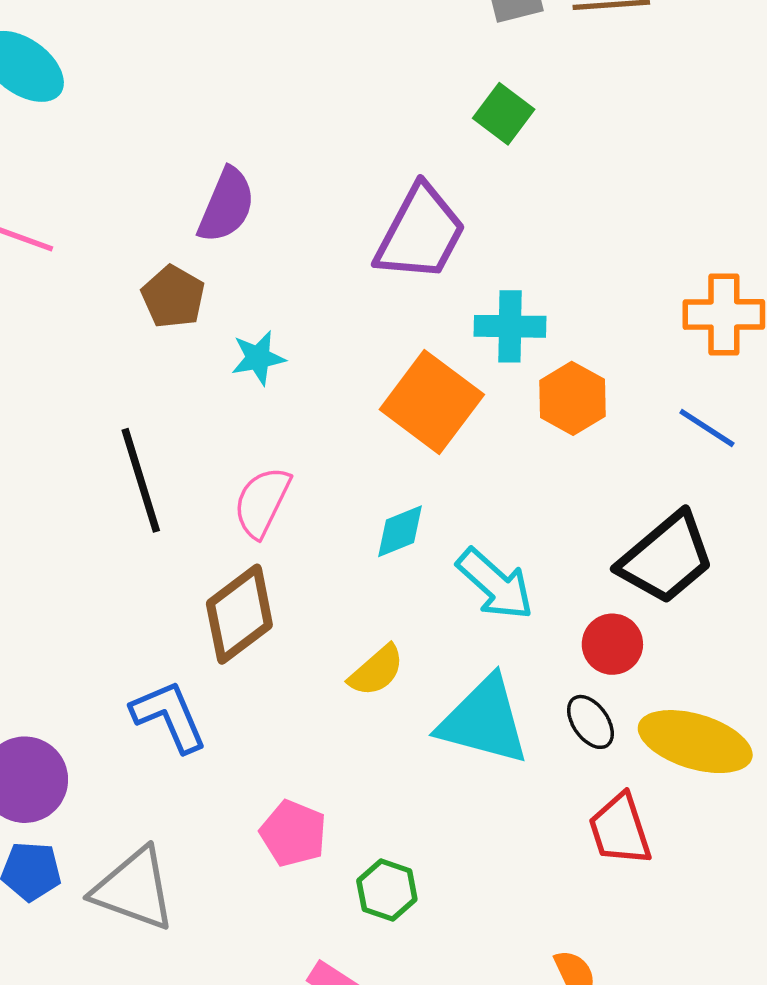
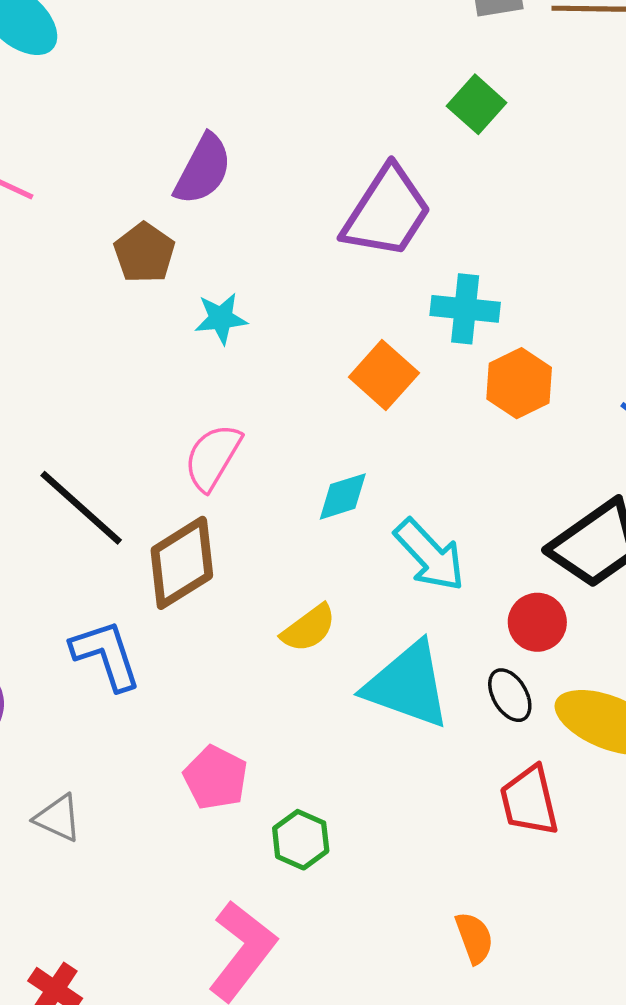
orange square: (432, 402) -> (384, 375), size x0.7
black line: (141, 480) -> (81, 508), moved, turned -36
gray triangle: (134, 889) -> (58, 818), size x0.6

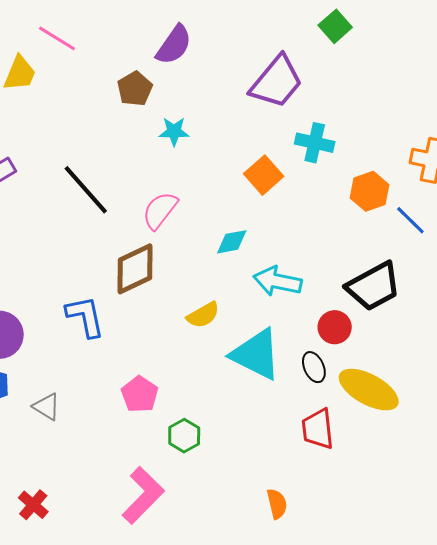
orange hexagon: (519, 383) -> (369, 191), moved
black line: (81, 508) -> (86, 190), moved
cyan arrow: (430, 555) -> (278, 281), turned 138

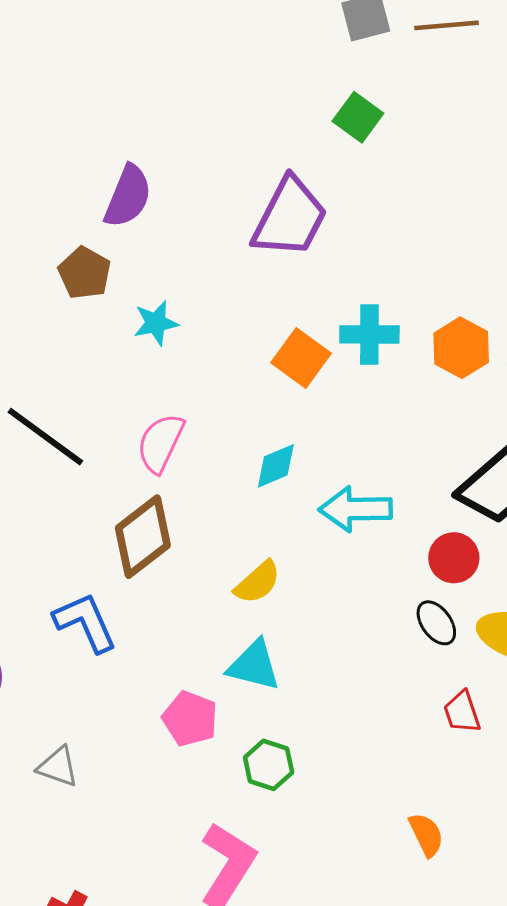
cyan cross: (315, 143) -> (369, 334), moved
cyan triangle: (256, 354) -> (254, 665), moved, size x0.7
red trapezoid: (318, 429) -> (462, 712), size x0.7

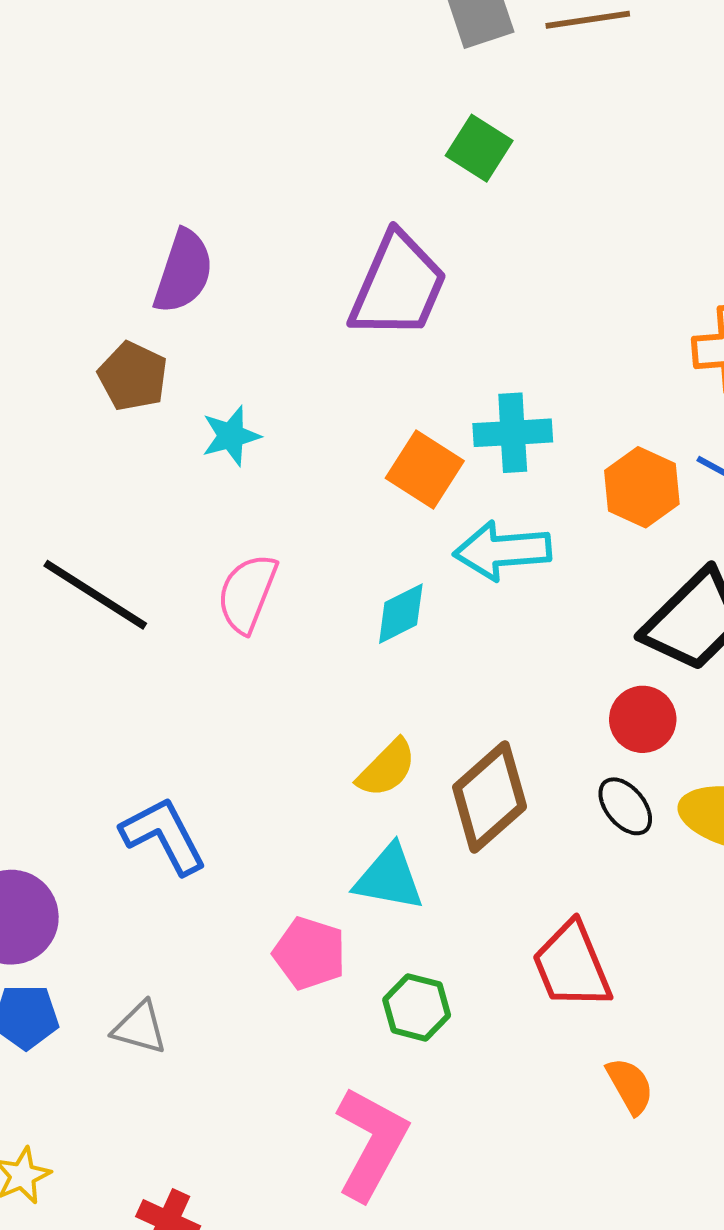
orange hexagon: (461, 348) -> (642, 487), moved
cyan arrow: (356, 509) -> (502, 551), moved
brown diamond: (143, 537) -> (490, 797), moved
red trapezoid: (462, 712) -> (572, 965), moved, size x1.6

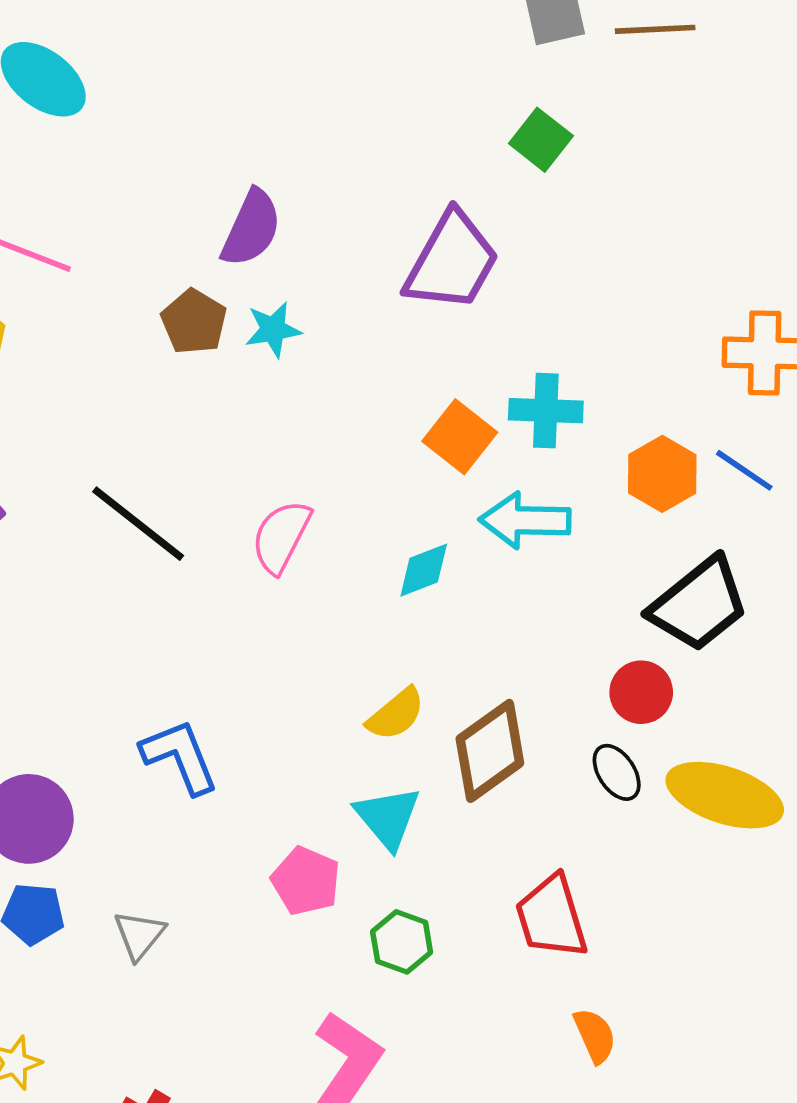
cyan star: (231, 436) -> (273, 330), moved
cyan triangle: (389, 878) -> (388, 818), turned 34
gray triangle: (140, 1028) -> (139, 935), turned 48

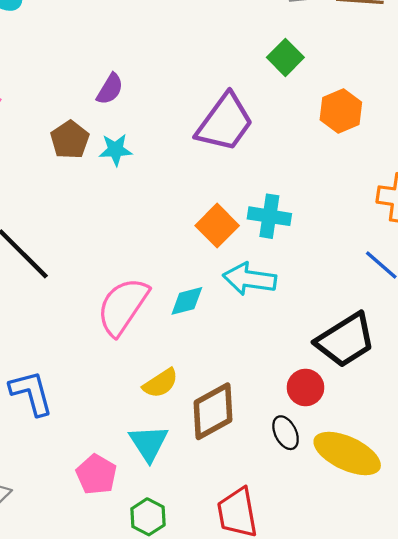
purple semicircle: (251, 228) -> (110, 89), size x0.7
orange hexagon: (662, 474) -> (341, 111), moved
pink semicircle: (281, 537) -> (123, 306), moved, size x1.4

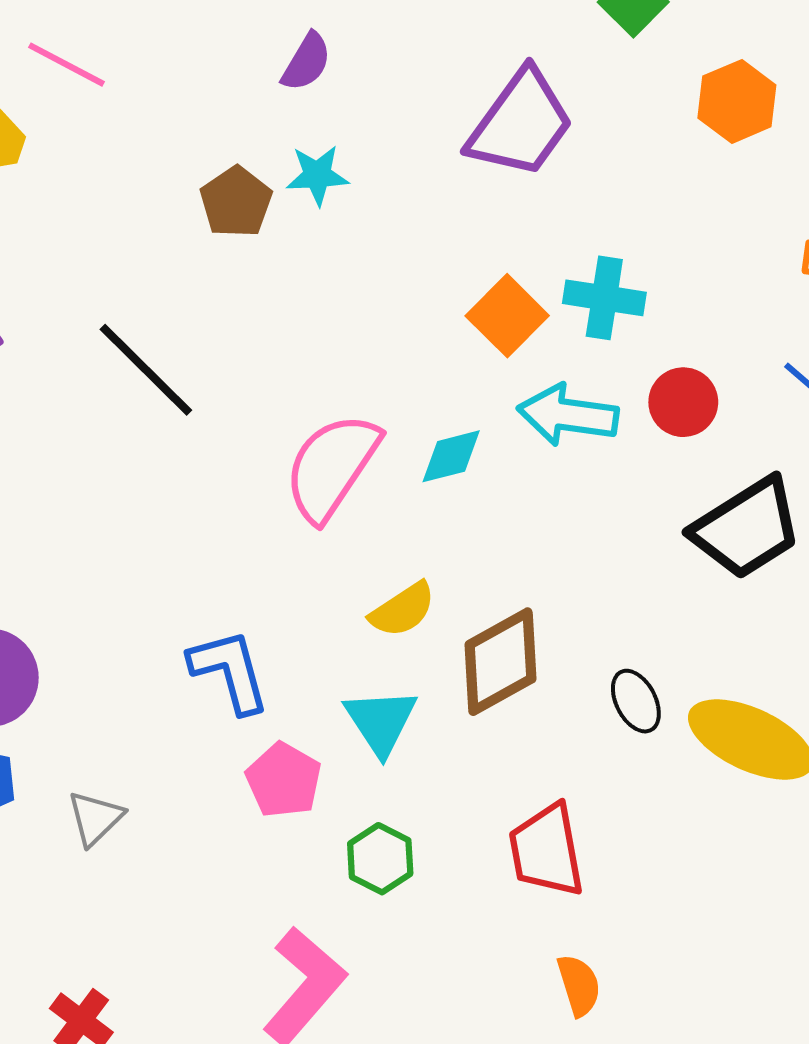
brown pentagon: (70, 140) -> (236, 202), moved
red circle: (305, 388) -> (683, 402), moved
blue L-shape: (31, 393) -> (230, 671), moved

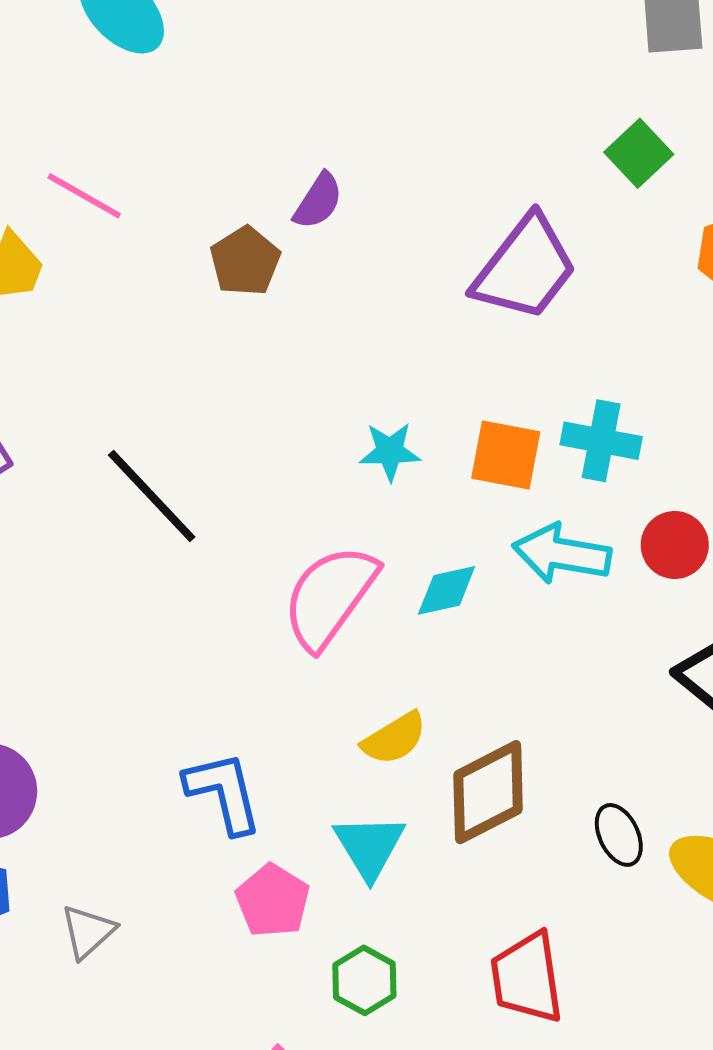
cyan star: (317, 175) -> (390, 451), moved
brown pentagon: (236, 202) -> (245, 261), moved
orange square: (507, 316) -> (506, 455), turned -36

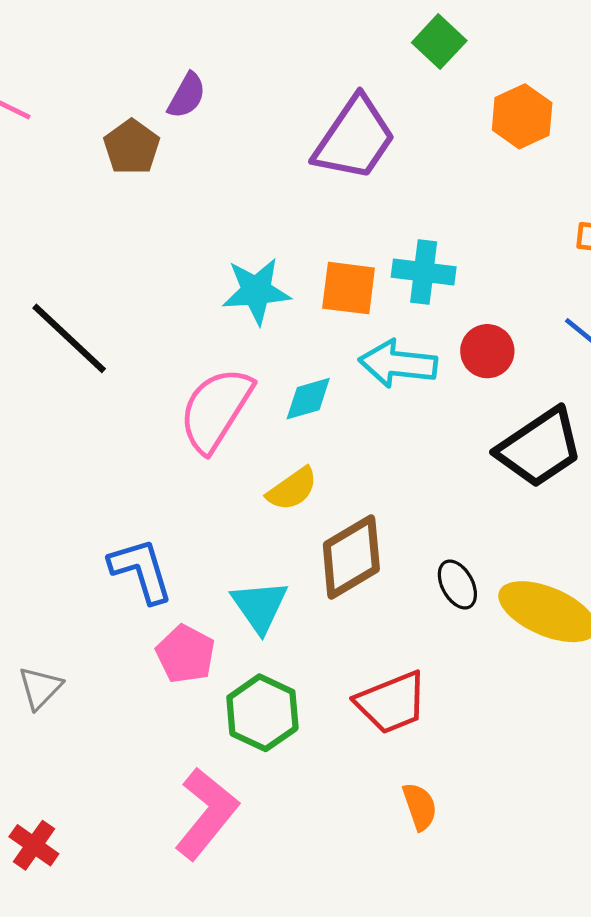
cyan star: (390, 451) -> (256, 291), size x1.4
yellow semicircle: (394, 738) -> (292, 489), moved
red trapezoid: (527, 978) -> (391, 703), turned -100
green hexagon: (364, 980) -> (262, 713), size x1.4

